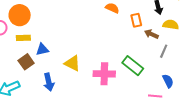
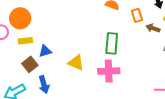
green rectangle: (133, 66) -> (112, 43), moved, turned 60
blue arrow: (49, 82) -> (44, 85), moved

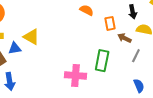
green rectangle: (112, 43) -> (102, 61), moved
yellow triangle: (76, 63) -> (31, 37), moved

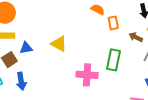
orange rectangle: (110, 23) -> (113, 23), moved
yellow triangle: (31, 37) -> (59, 44), moved

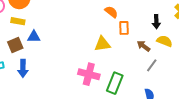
yellow triangle: (59, 44) -> (102, 44), moved, turned -48
green rectangle: (114, 60) -> (115, 83), moved

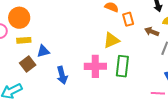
blue arrow: (23, 68) -> (62, 75), moved
pink cross: (89, 74) -> (95, 66), moved
green rectangle: (115, 83) -> (122, 66), moved

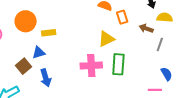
orange circle: (19, 18) -> (26, 21), moved
yellow rectangle: (24, 40) -> (49, 33), moved
blue arrow: (62, 75) -> (46, 78), moved

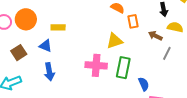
orange circle: (26, 21) -> (26, 19), moved
blue triangle: (39, 53) -> (46, 46), turned 32
brown square: (24, 66) -> (19, 53), moved
blue semicircle: (166, 74) -> (144, 84), moved

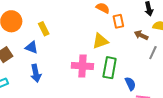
yellow rectangle: (58, 27) -> (44, 29), turned 64

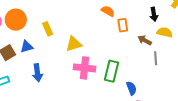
yellow triangle: (100, 41) -> (74, 44), moved
blue triangle: (32, 47) -> (27, 47), moved, turned -40
gray line: (153, 53) -> (156, 58), turned -32

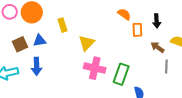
black arrow: (154, 14) -> (157, 21), moved
yellow triangle: (74, 44) -> (87, 43), turned -36
blue arrow: (37, 73) -> (37, 66), moved

